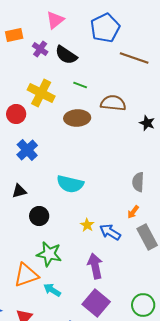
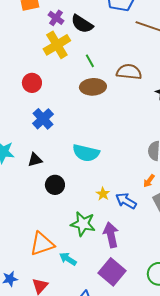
green line: (80, 85) -> (90, 61), moved, turned 40
yellow cross: (41, 93) -> (57, 45), moved, turned 32
green star: (49, 254) -> (83, 224), moved

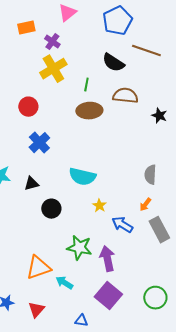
black semicircle: (82, 24) -> (113, 63), moved
green line: (90, 61) -> (86, 85), turned 40
yellow star: (103, 194) -> (99, 206), moved

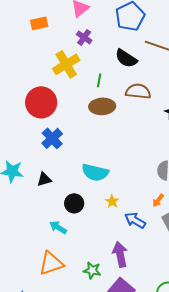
purple cross: (52, 42) -> (84, 37), moved
red circle: (28, 107) -> (41, 102), size x1.6
black circle: (51, 209) -> (74, 203), moved
green star: (79, 248) -> (92, 270), moved, size x0.7
cyan arrow: (64, 283) -> (58, 227), moved

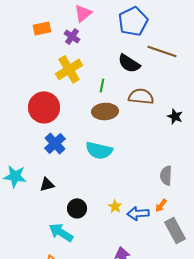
purple cross: (84, 37) -> (72, 36), moved
cyan semicircle: (95, 172) -> (99, 150), moved
blue arrow: (135, 220) -> (138, 213), moved, turned -35
cyan arrow: (58, 227) -> (61, 232), size x1.4

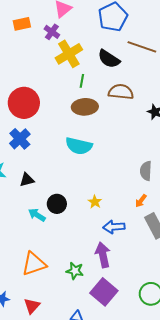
yellow cross: (69, 69) -> (69, 54), moved
blue cross: (55, 143) -> (20, 139), moved
blue arrow: (138, 213) -> (114, 227), moved
cyan arrow: (61, 232) -> (37, 215), moved, size x0.7

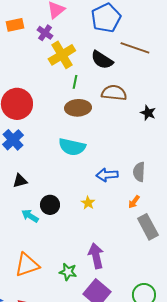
blue arrow: (114, 227) -> (107, 175), moved

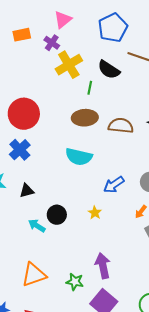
green line: (75, 82) -> (90, 88), moved
brown semicircle: (114, 93) -> (121, 126), moved
blue arrow: (107, 175) -> (114, 185), turned -30

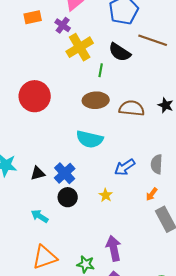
blue cross: (20, 150) -> (65, 173), moved
cyan arrow: (37, 226) -> (40, 216), moved

